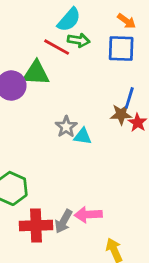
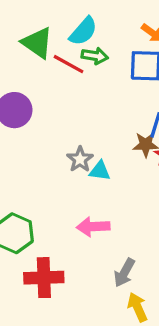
green triangle: (36, 73) -> (37, 43), moved, turned 32
pink arrow: (88, 215) -> (93, 227), moved
gray arrow: (63, 221) -> (124, 273), moved

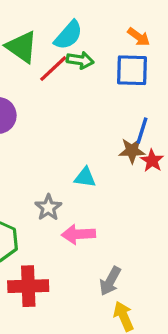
red line: (68, 64) -> (53, 69), turned -72
gray star: (80, 159) -> (48, 207), moved

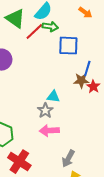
blue square: (132, 70) -> (68, 46), moved
gray star: (48, 207) -> (45, 111), moved
red cross: (28, 286) -> (19, 162), turned 35

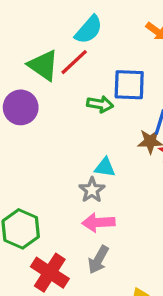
green triangle: (15, 19) -> (43, 65), moved
green arrow: (50, 27) -> (100, 104), moved
gray arrow: (68, 159) -> (98, 260), moved

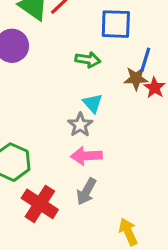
green arrow: (100, 104) -> (88, 60), moved
cyan triangle: (105, 167) -> (93, 103), turned 40

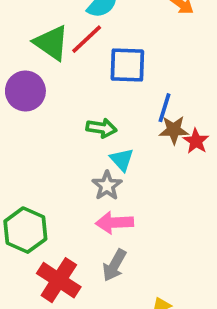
blue square: (116, 24) -> (127, 65), moved
green arrow: (88, 60) -> (101, 128), moved
blue line: (145, 60) -> (164, 108), moved

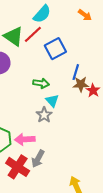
blue square: (127, 65) -> (55, 49), turned -30
pink arrow: (114, 223) -> (25, 139), moved
gray arrow: (114, 265) -> (38, 159), moved

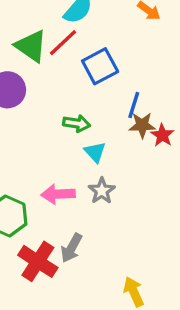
gray star: (44, 115) -> (102, 191), moved
pink arrow: (25, 139) -> (58, 194), moved

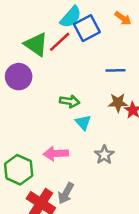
blue square: (100, 66) -> (87, 28), moved
blue line: (134, 105) -> (115, 70), moved, turned 72
gray star: (102, 191) -> (104, 155), moved

